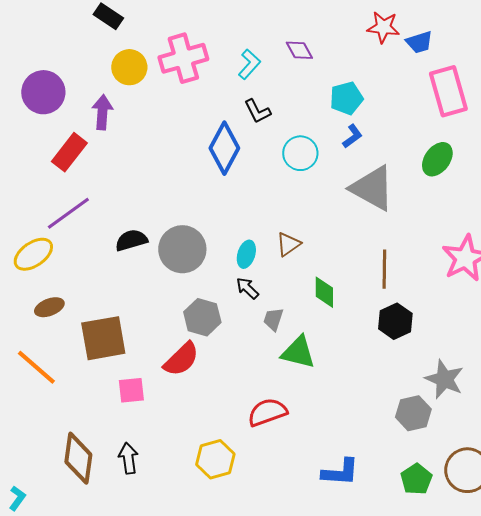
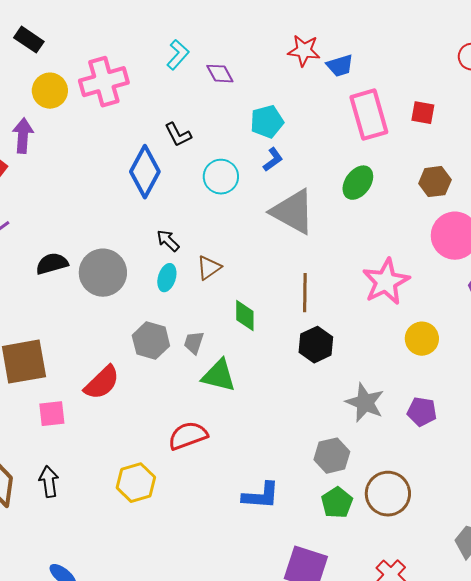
cyan L-shape: (249, 64) -> (178, 55), moved
black arrow: (247, 288) -> (168, 241), moved
gray hexagon: (202, 317) -> (151, 341), moved
gray hexagon: (413, 413) -> (332, 456), moved

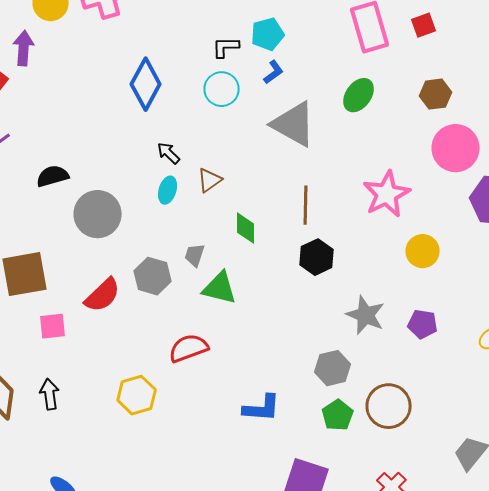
red square: (423, 113) -> (424, 25), turned -30
black L-shape: (178, 135) -> (226, 47), moved, turned 116
gray circle: (103, 273) -> (98, 214), moved
gray hexagon: (151, 341) -> (153, 276), moved

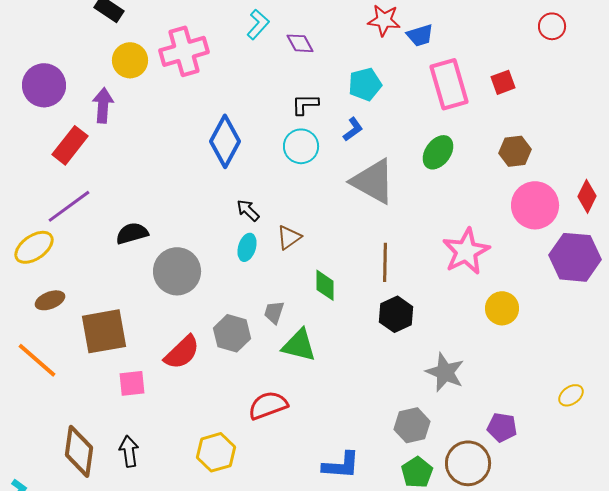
cyan pentagon: (268, 34) -> (365, 84), moved
purple pentagon: (423, 324) -> (502, 427), moved

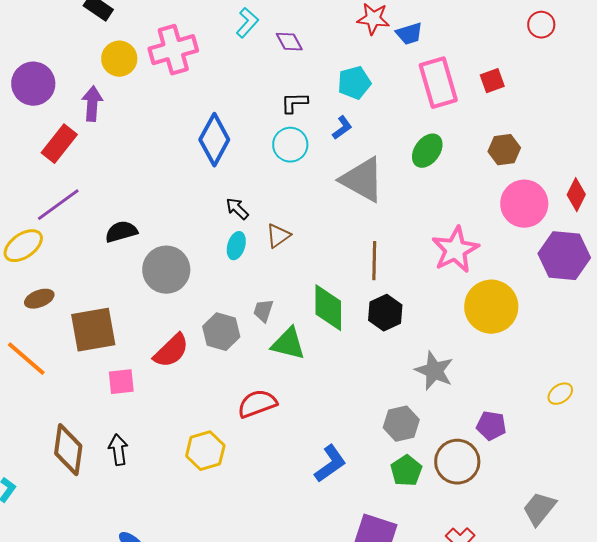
green diamond: (325, 285) -> (328, 308), moved, size x1.5
yellow circle: (502, 308) -> (491, 307), size x1.6
blue L-shape: (341, 465) -> (330, 464), turned -39

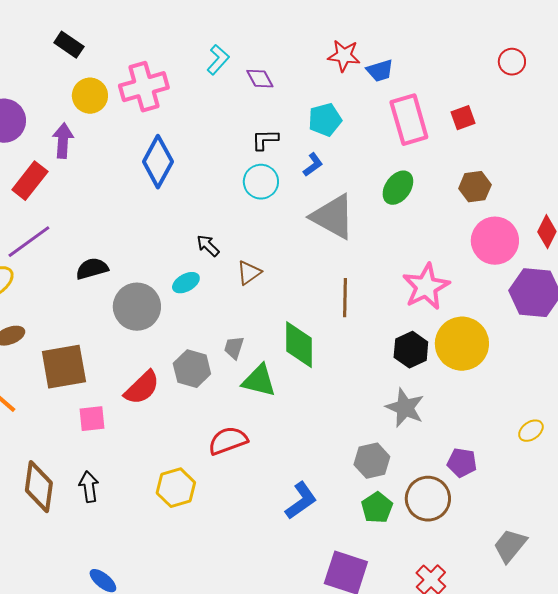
blue diamond: (214, 140) -> (158, 162), moved
cyan ellipse: (236, 246) -> (186, 283), moved, turned 44
black hexagon: (385, 313) -> (411, 350), moved

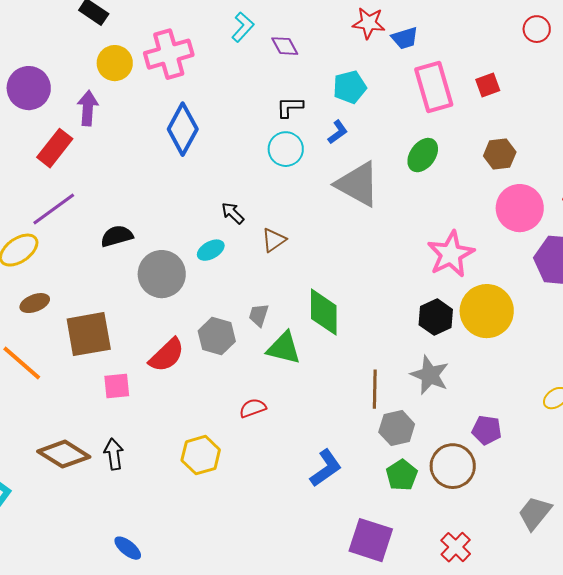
brown line: (345, 298) -> (375, 389), moved
red semicircle: (228, 441) -> (253, 408), size x0.7
brown diamond: (39, 487) -> (64, 454), turned -66

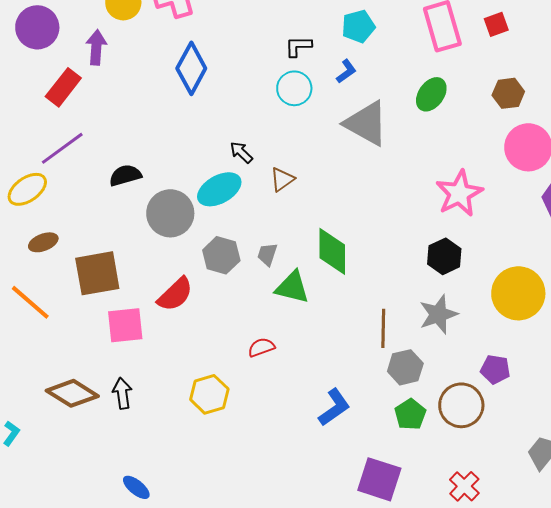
cyan ellipse: (211, 250) -> (219, 189), size x1.6
yellow circle: (487, 311) -> (518, 293), moved
gray hexagon: (217, 336) -> (221, 255), moved
gray star: (430, 375) -> (438, 314), turned 30
pink square: (117, 386) -> (125, 325), size x1.4

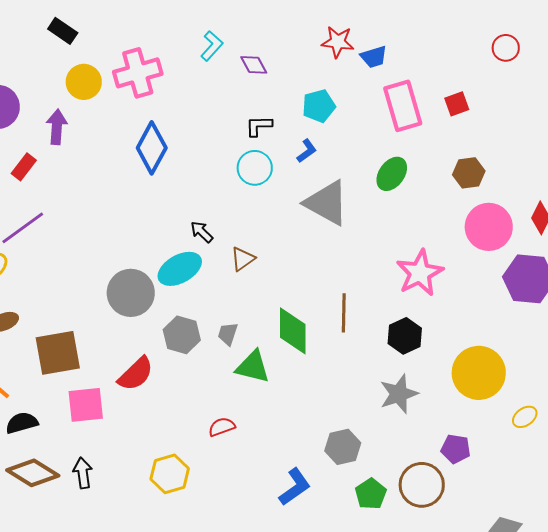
red rectangle: (63, 87) -> (24, 167), size x0.7
black semicircle: (125, 175) -> (22, 423), moved
brown line: (383, 328) -> (344, 313), moved
gray hexagon: (405, 367) -> (343, 447), moved

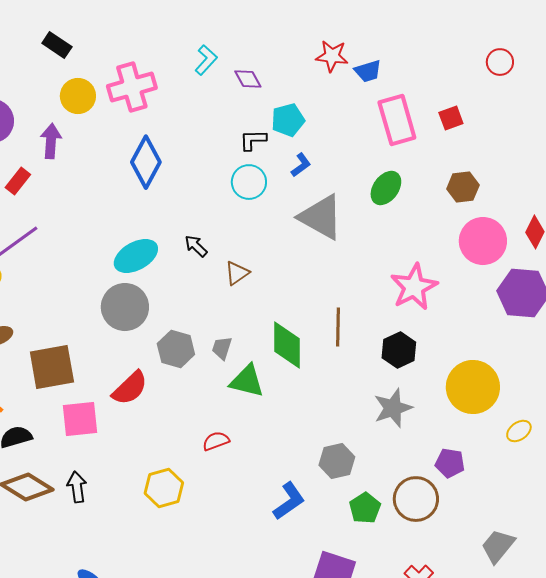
cyan pentagon: (319, 106) -> (288, 120), moved
cyan ellipse: (180, 269) -> (136, 256), moved

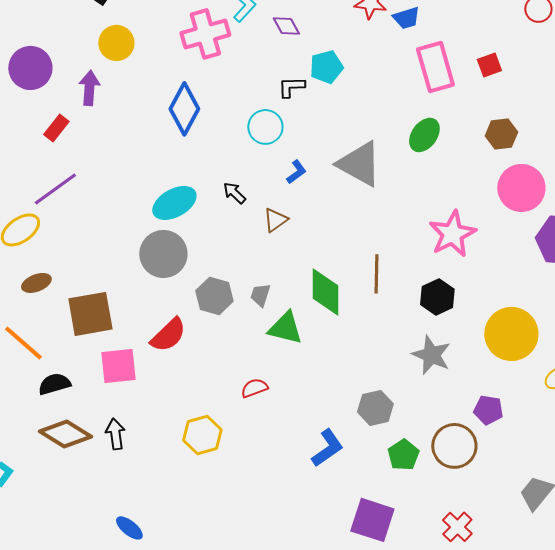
pink cross: (132, 87) -> (205, 34), moved
blue L-shape: (301, 165) -> (296, 172), moved
cyan circle: (249, 182) -> (265, 127), moved
gray star: (393, 408) -> (431, 355), turned -30

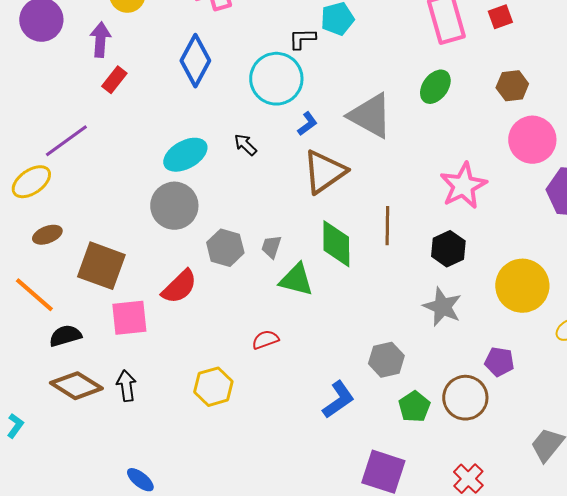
cyan circle: (265, 127) -> (276, 79), size x1.5
red rectangle: (56, 128) -> (114, 80), moved
brown triangle: (275, 220) -> (324, 172), moved, size x1.8
brown square: (90, 314) -> (101, 266), turned 30

